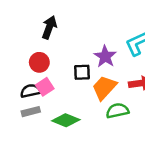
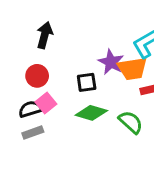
orange trapezoid: (104, 88) -> (132, 69), moved, turned -136
green semicircle: (117, 111) -> (131, 122), turned 60
green diamond: (66, 120) -> (91, 113), moved

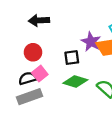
black arrow: (45, 35) -> (39, 20), turned -108
gray rectangle: (33, 132) -> (29, 97), size x1.5

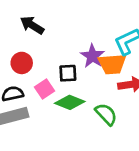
black arrow: (39, 20) -> (32, 25), turned 30
pink square: (40, 74) -> (44, 89), moved

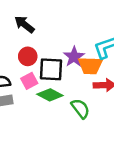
red circle: (22, 63) -> (28, 56), moved
black square: (68, 73) -> (51, 69), size x1.5

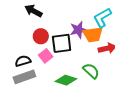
purple star: (74, 57) -> (78, 30), turned 30
green diamond: (50, 95) -> (66, 80), moved

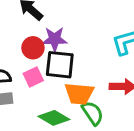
purple star: (78, 30) -> (55, 39), moved
orange trapezoid: (93, 35) -> (79, 94), moved

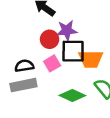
orange trapezoid: (79, 94) -> (91, 59), moved

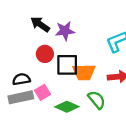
purple star: (67, 30) -> (65, 31), moved
pink square: (52, 63) -> (42, 92), moved

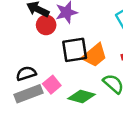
red circle: (45, 54) -> (46, 25), moved
orange trapezoid: (84, 72) -> (95, 55), turned -30

